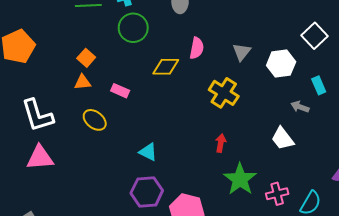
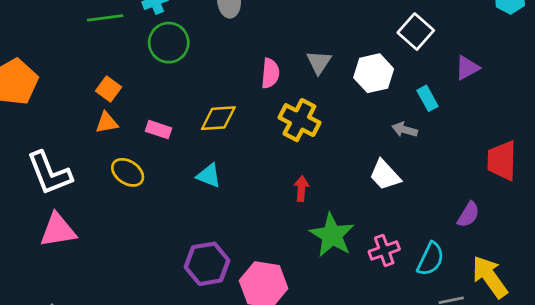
pink semicircle: (197, 48) -> (270, 73), moved
yellow diamond: (166, 67) -> (218, 118), moved
cyan triangle: (148, 152) -> (209, 176), moved

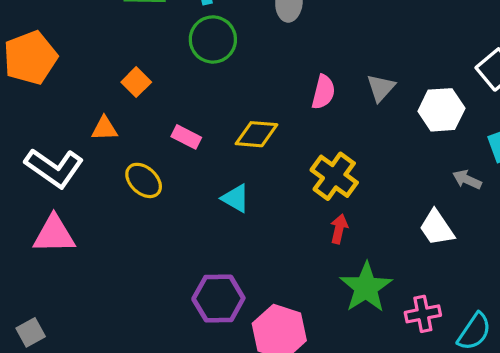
yellow cross: (299, 120) -> (334, 176), moved
orange triangle: (107, 123) -> (104, 129), moved
white L-shape: (49, 173) -> (54, 168), turned -42

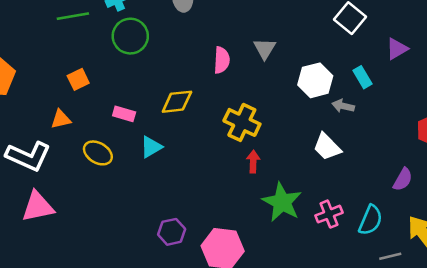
orange square: (136, 82) -> (78, 79), turned 30
white hexagon: (441, 110) -> (315, 80), moved
cyan triangle: (236, 198) -> (151, 147), moved, turned -50
purple hexagon: (218, 299) -> (172, 232), size x0.7

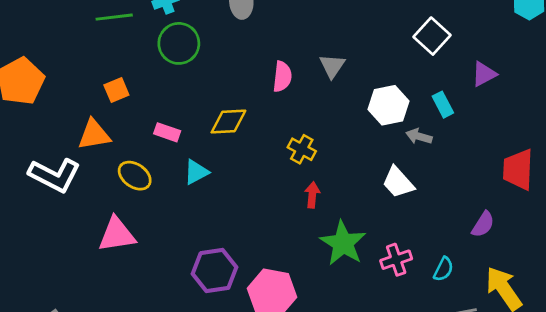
orange triangle: (61, 119) -> (94, 135), size x1.4
yellow cross: (242, 122) -> (302, 149), size x0.7
pink triangle: (38, 207) -> (117, 234), moved
cyan semicircle: (370, 220) -> (443, 269), size x0.7
purple hexagon: (172, 232) -> (215, 271), size x1.4

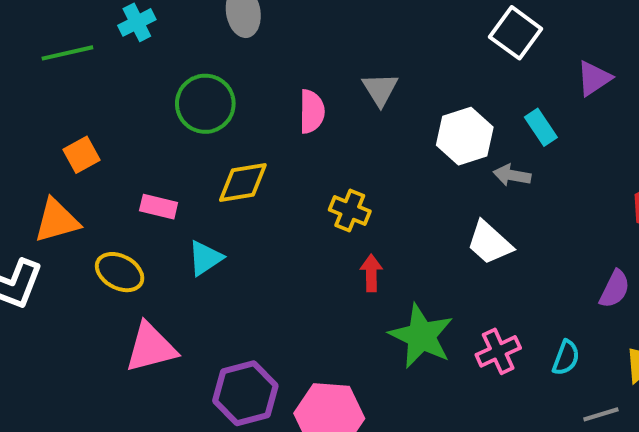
green circle: (179, 43) -> (205, 104), moved
pink triangle: (117, 234) -> (151, 348), moved

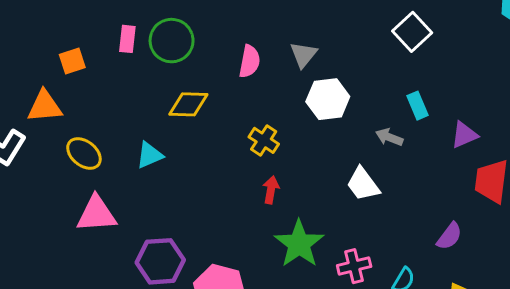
purple triangle: (594, 78) -> (464, 135), moved
white hexagon: (465, 136) -> (328, 99), moved
pink rectangle: (159, 207) -> (127, 39), moved, turned 72

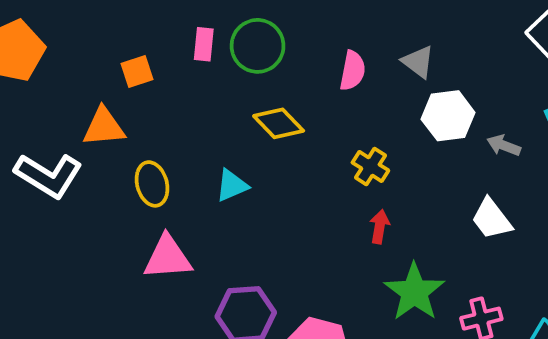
gray triangle: (303, 55) -> (418, 62), turned -32
yellow diamond: (188, 104) -> (279, 123), turned 45
gray arrow: (389, 137) -> (504, 145), moved
yellow ellipse: (84, 153) -> (152, 184), turned 36

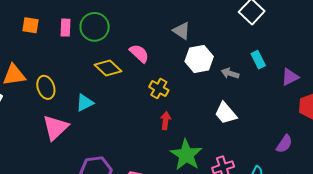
pink semicircle: (353, 71) -> (139, 53), moved, turned -55
orange square: (137, 72) -> (31, 25), moved, turned 30
yellow ellipse: (152, 184) -> (46, 87), moved
pink triangle: (168, 257) -> (55, 127), moved, turned -36

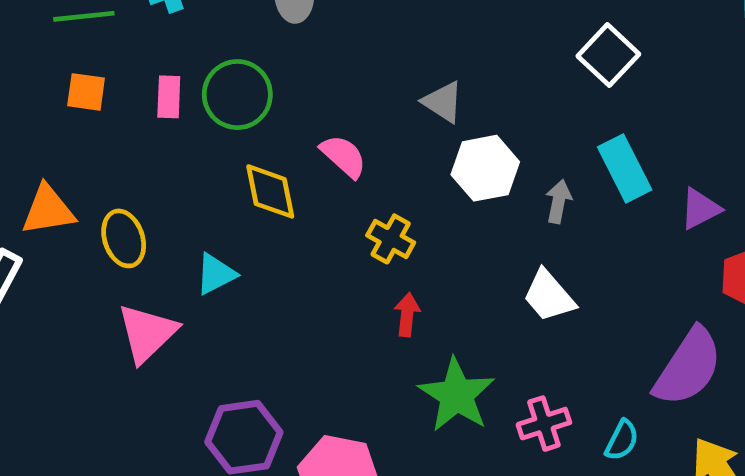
cyan rectangle: (258, 60) -> (625, 168), size x1.5
yellow diamond: (108, 68) -> (270, 191), turned 36
gray arrow: (230, 73) -> (558, 201), turned 84
purple semicircle: (284, 144) -> (688, 367), size x1.8

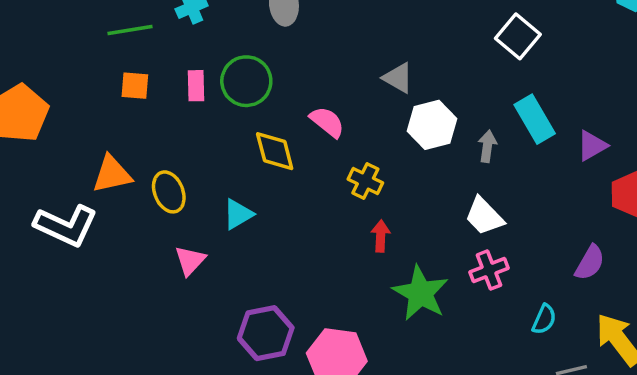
pink triangle: (147, 333) -> (190, 261), size x0.7
purple semicircle: (688, 367) -> (590, 263), size x0.6
pink cross: (544, 424) -> (489, 270), moved

